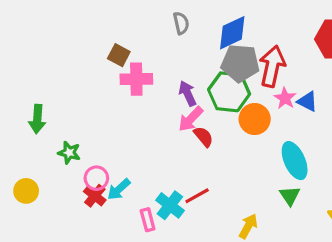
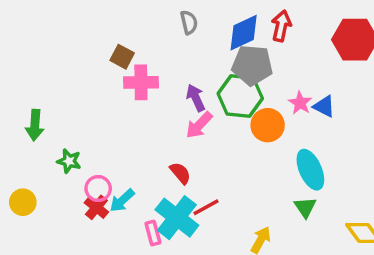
red arrow: (272, 66) -> (281, 26), moved, size x0.7
red semicircle: (203, 137) -> (180, 173), moved
cyan cross: (170, 205) -> (177, 218), size x1.4

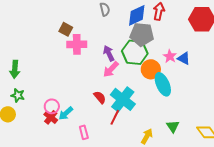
green star: (69, 161) -> (18, 95), moved
cyan ellipse: (310, 170) -> (163, 84), moved
red line: (206, 207) -> (115, 117), turned -35
green triangle: (305, 207) -> (173, 126), moved
cyan cross: (177, 218) -> (123, 99), moved

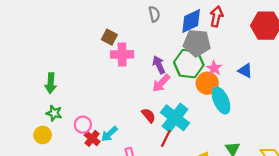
pink star: (170, 56) -> (214, 68), moved
pink circle: (52, 106) -> (83, 125), moved

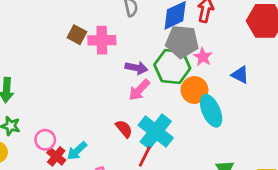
pink cross: (122, 54) -> (102, 40), moved
purple arrow: (159, 65) -> (136, 68), turned 126
pink star: (214, 68) -> (203, 57), moved

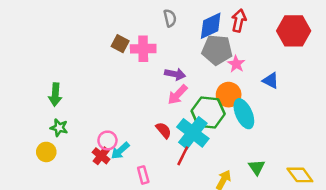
green hexagon: (172, 66) -> (208, 112), moved
pink circle: (45, 140) -> (107, 140), moved

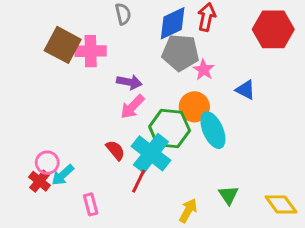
brown square: (120, 44) -> (63, 45), size x1.6

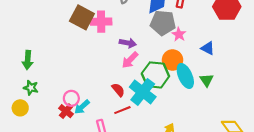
red line: (139, 181) -> (122, 110), moved, turned 42
green triangle: (228, 195) -> (207, 80), moved

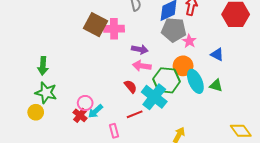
pink arrow: (130, 60) -> (142, 66), turned 54
green triangle: (207, 80) -> (216, 85), turned -40
green star: (31, 88) -> (46, 93), size x1.5
red semicircle: (118, 90) -> (130, 86), moved

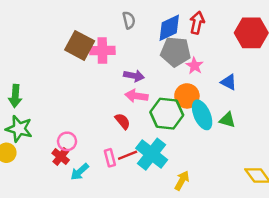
cyan cross: (154, 97) -> (152, 154), moved
cyan arrow: (95, 111) -> (80, 172), moved
pink rectangle: (114, 131) -> (110, 158), moved

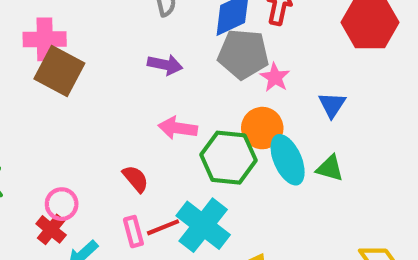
brown square: (80, 45) -> (59, 71), moved
pink cross: (102, 50) -> (45, 39), moved
purple arrow: (134, 76) -> (165, 65), moved
blue triangle: (229, 82) -> (332, 105), turned 36
red semicircle: (123, 121) -> (136, 179), moved

